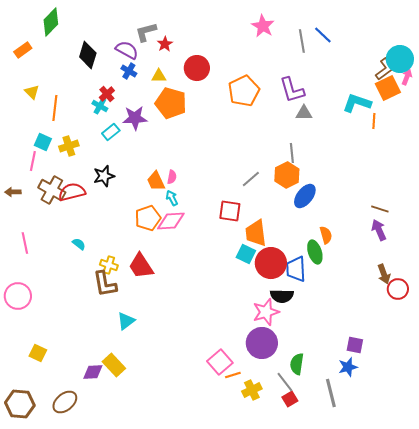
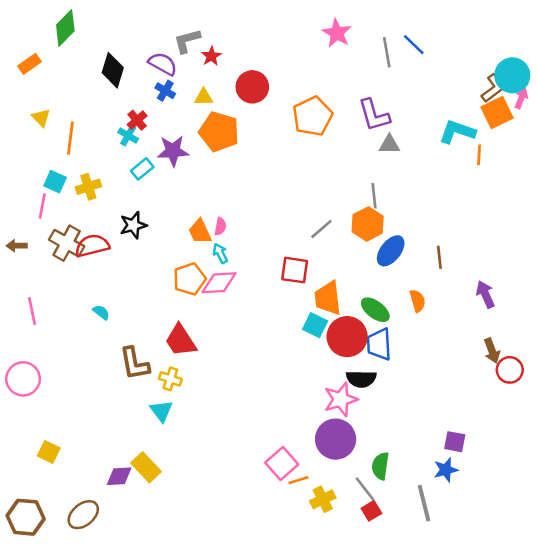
brown line: (380, 209) -> (439, 257), moved, turned 66
green ellipse: (315, 252) -> (375, 310), moved, turned -35
yellow cross: (109, 265) -> (170, 379), moved
cyan triangle: (126, 321) -> (161, 411), turned -30

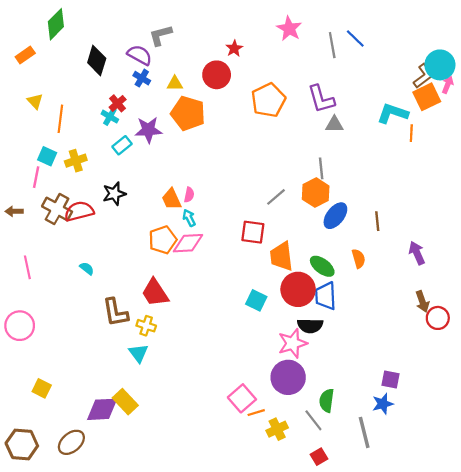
red star: (211, 56) -> (234, 48), moved
cyan square: (315, 325) -> (256, 300), moved
purple diamond: (119, 476) -> (102, 409), size x1.4
red square: (371, 511) -> (319, 457), moved

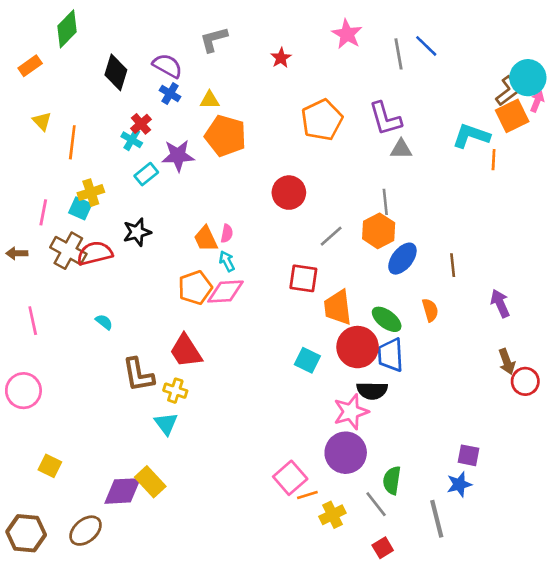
gray L-shape: (160, 35) -> (214, 39), moved
red circle: (217, 75) -> (289, 193), moved
cyan square: (47, 156) -> (80, 208), moved

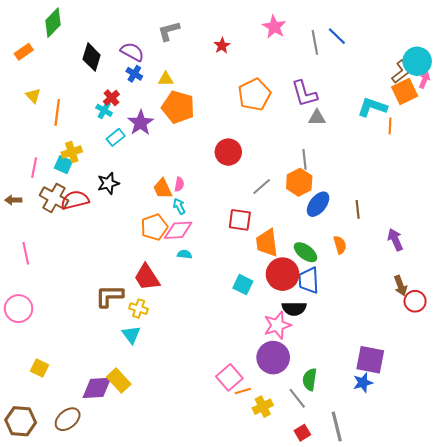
purple star: (178, 156) -> (141, 123), turned -30
cyan semicircle: (104, 322) -> (184, 254), moved, turned -32
brown L-shape: (138, 375) -> (109, 296), turned 100
purple square: (468, 455) -> (370, 360), size x1.6
gray line: (437, 519) -> (337, 426), moved

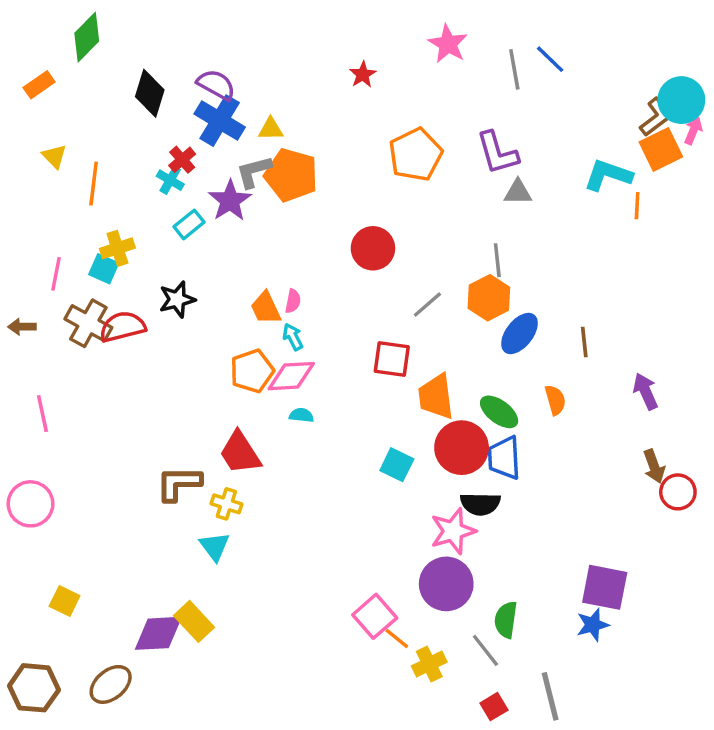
gray L-shape: (169, 31) -> (254, 172), moved
blue cross: (134, 74) -> (220, 121), size x1.8
orange line: (243, 391) -> (397, 638), turned 56

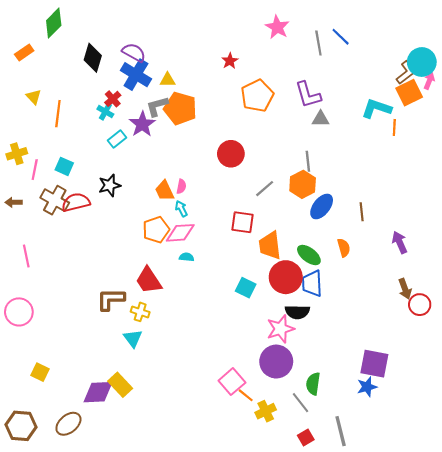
red star: (363, 75) -> (230, 61), moved
yellow cross: (117, 248) -> (17, 154), moved

